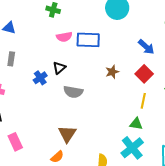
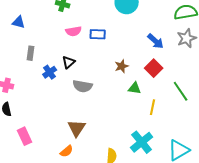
blue rectangle: (88, 40) -> (98, 34), size x0.7
gray rectangle: (11, 59) -> (31, 53), moved
yellow line: (143, 101) -> (153, 107), moved
green triangle: (136, 124) -> (135, 88), moved

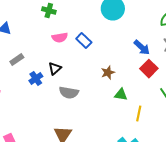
blue rectangle: (98, 34) -> (84, 40), turned 42
gray rectangle: (31, 53) -> (17, 60), turned 48
red square: (154, 68) -> (149, 68), moved

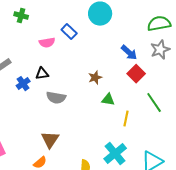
green cross: (49, 10) -> (21, 16), moved
blue rectangle: (84, 40) -> (69, 32), moved
black triangle: (55, 68) -> (42, 74), turned 32

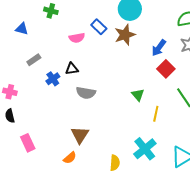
blue arrow: (129, 53) -> (159, 48), turned 84
brown star: (95, 78) -> (125, 35), moved, size x1.5
green triangle: (108, 100) -> (138, 95), turned 40

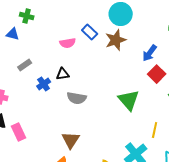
green cross: (51, 11) -> (27, 16), moved
green triangle: (138, 95) -> (129, 100), size x1.6
yellow line: (156, 114) -> (155, 130), moved
pink rectangle: (28, 143) -> (19, 132), moved

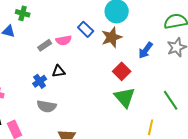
gray rectangle: (25, 65) -> (45, 45), moved
red square: (157, 74) -> (122, 71), moved
gray semicircle: (77, 98) -> (47, 106), moved

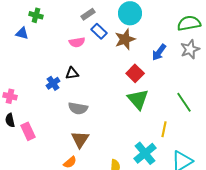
gray rectangle: (45, 45) -> (88, 14), moved
gray semicircle: (47, 106) -> (78, 108), moved

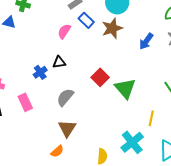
pink semicircle: (77, 42) -> (64, 31), turned 133
red square: (135, 73) -> (100, 77), moved
gray semicircle: (78, 108) -> (65, 97), turned 120
pink rectangle: (28, 131) -> (25, 102), moved

